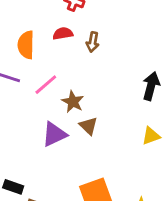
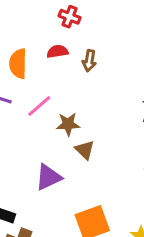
brown star: (73, 102) -> (68, 124), turned -30
purple triangle: (54, 134) -> (48, 177), moved

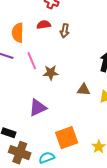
pink line: (39, 106) -> (32, 61), turned -72
brown triangle: (85, 150) -> (84, 90), moved, turned -40

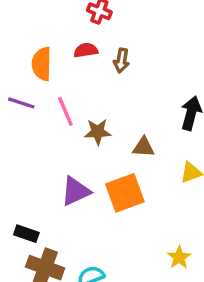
brown triangle: (84, 90) -> (144, 147), moved
orange square: (67, 138) -> (125, 193), moved

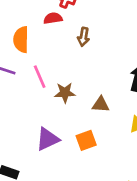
red semicircle: (86, 50) -> (53, 18), moved
orange square: (125, 193) -> (86, 140), size x0.7

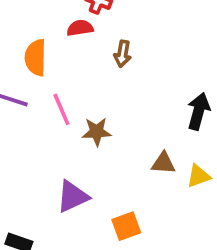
brown triangle: (101, 105) -> (163, 163), moved
orange square: (86, 140) -> (126, 226), moved

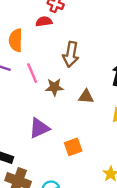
brown arrow: (123, 54) -> (71, 54), moved, size x1.5
brown triangle: (163, 163) -> (86, 97), moved

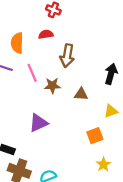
red semicircle: (44, 21) -> (46, 34), moved
orange square: (73, 147) -> (95, 136), moved

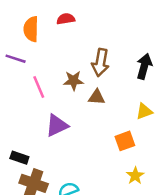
brown arrow: (67, 56) -> (100, 63), moved
pink line: (32, 73) -> (39, 87), moved
brown triangle: (81, 94) -> (97, 97), moved

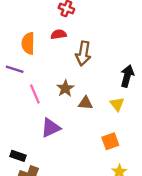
brown arrow: (100, 63) -> (83, 53), moved
brown star: (73, 81) -> (65, 88), turned -30
yellow triangle: (144, 111) -> (117, 104), moved, turned -49

